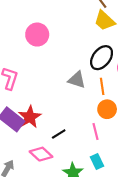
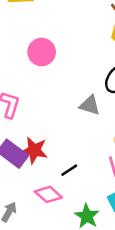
red star: (30, 117) -> (34, 150), turned -30

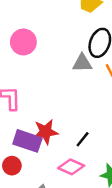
gray triangle: (90, 105) -> (82, 63), moved

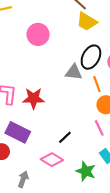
pink circle: (23, 42) -> (38, 34), moved
red star: (46, 132) -> (34, 98), moved

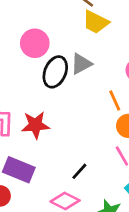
black ellipse: (91, 57) -> (55, 72), moved
gray triangle: (74, 72) -> (81, 64), moved, turned -30

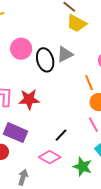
pink circle: (35, 43) -> (21, 49), moved
black ellipse: (55, 72) -> (45, 60), turned -40

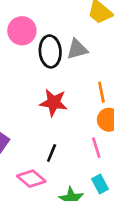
red star: (29, 99) -> (54, 103), moved
black line: (61, 135) -> (52, 153), turned -32

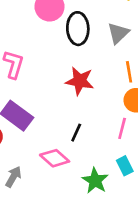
gray triangle: (77, 49) -> (118, 33), moved, turned -30
pink line: (96, 148) -> (122, 128), turned 30

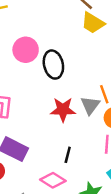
gray triangle: (118, 33) -> (90, 105), moved

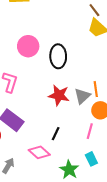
pink circle: (26, 50) -> (28, 46), moved

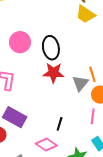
red star: (59, 95) -> (53, 73), moved

